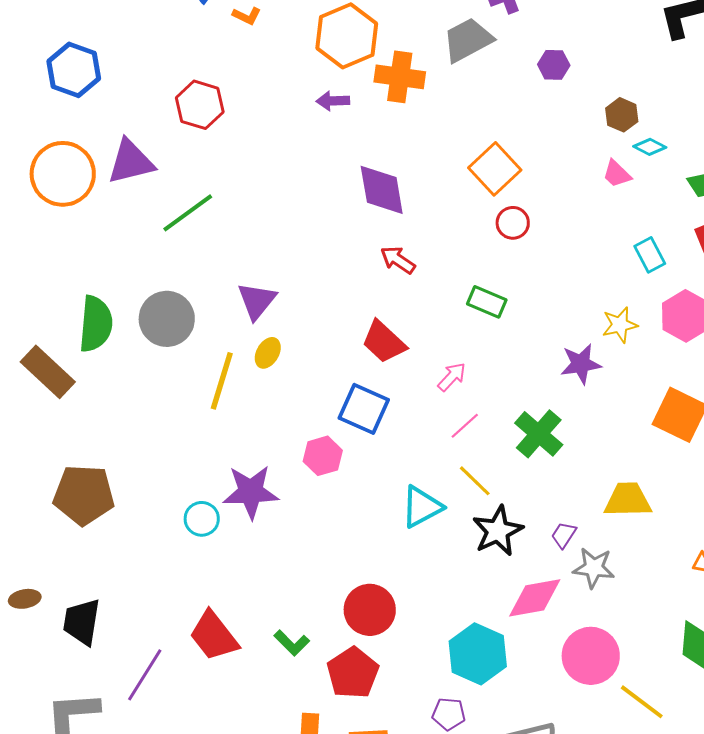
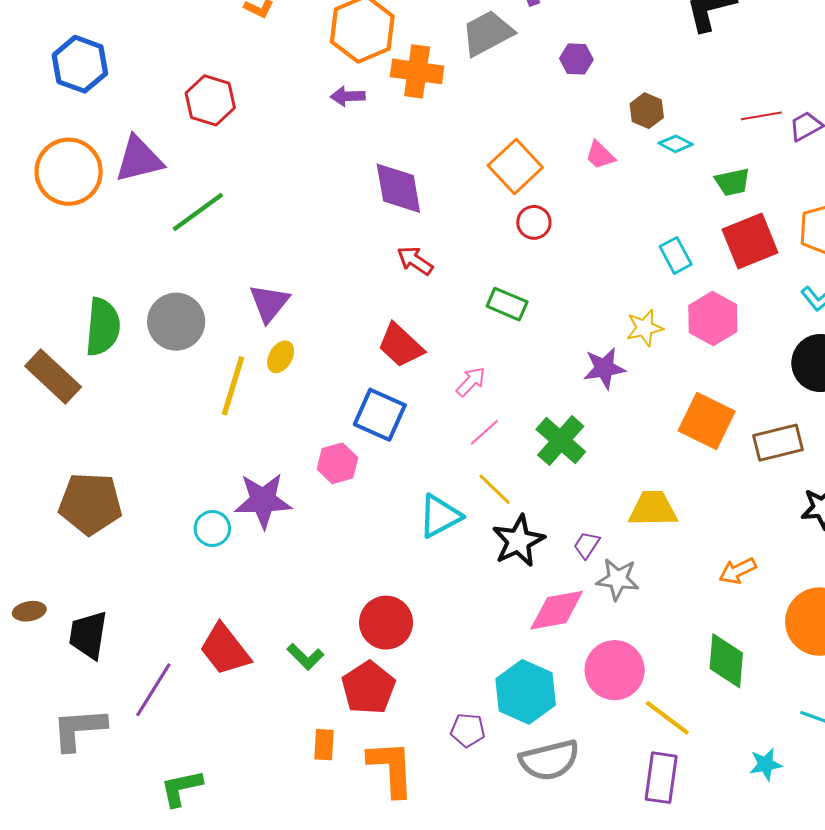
pink trapezoid: (617, 174) -> (600, 155), moved
cyan hexagon: (478, 654) -> (526, 692), moved

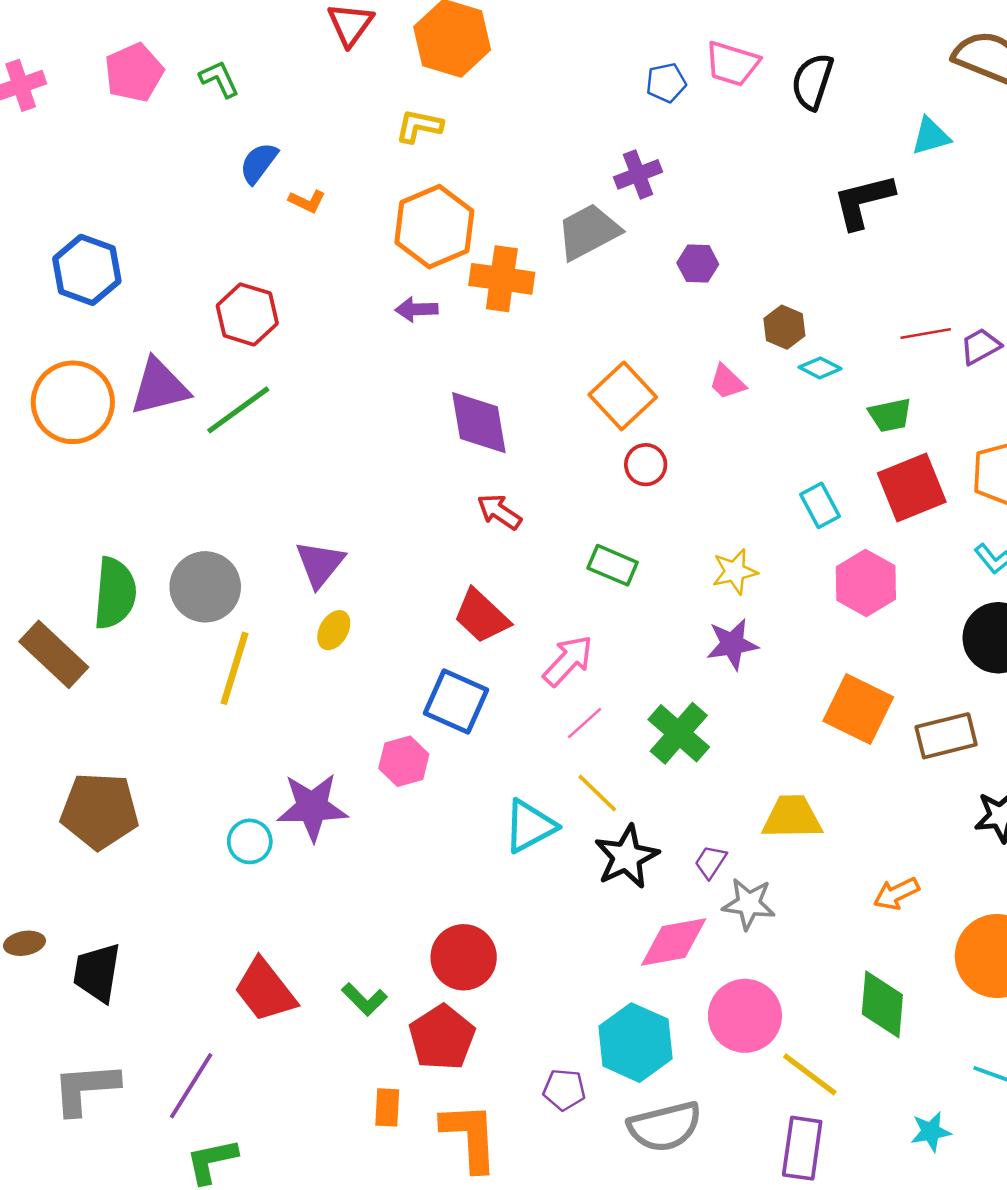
green line: (198, 212) -> (238, 410), moved
yellow star: (645, 328) -> (735, 572), moved
pink arrow: (471, 382) -> (568, 661), size x1.4
yellow line: (233, 386) -> (234, 668), moved
purple line: (153, 690) -> (191, 1086), moved

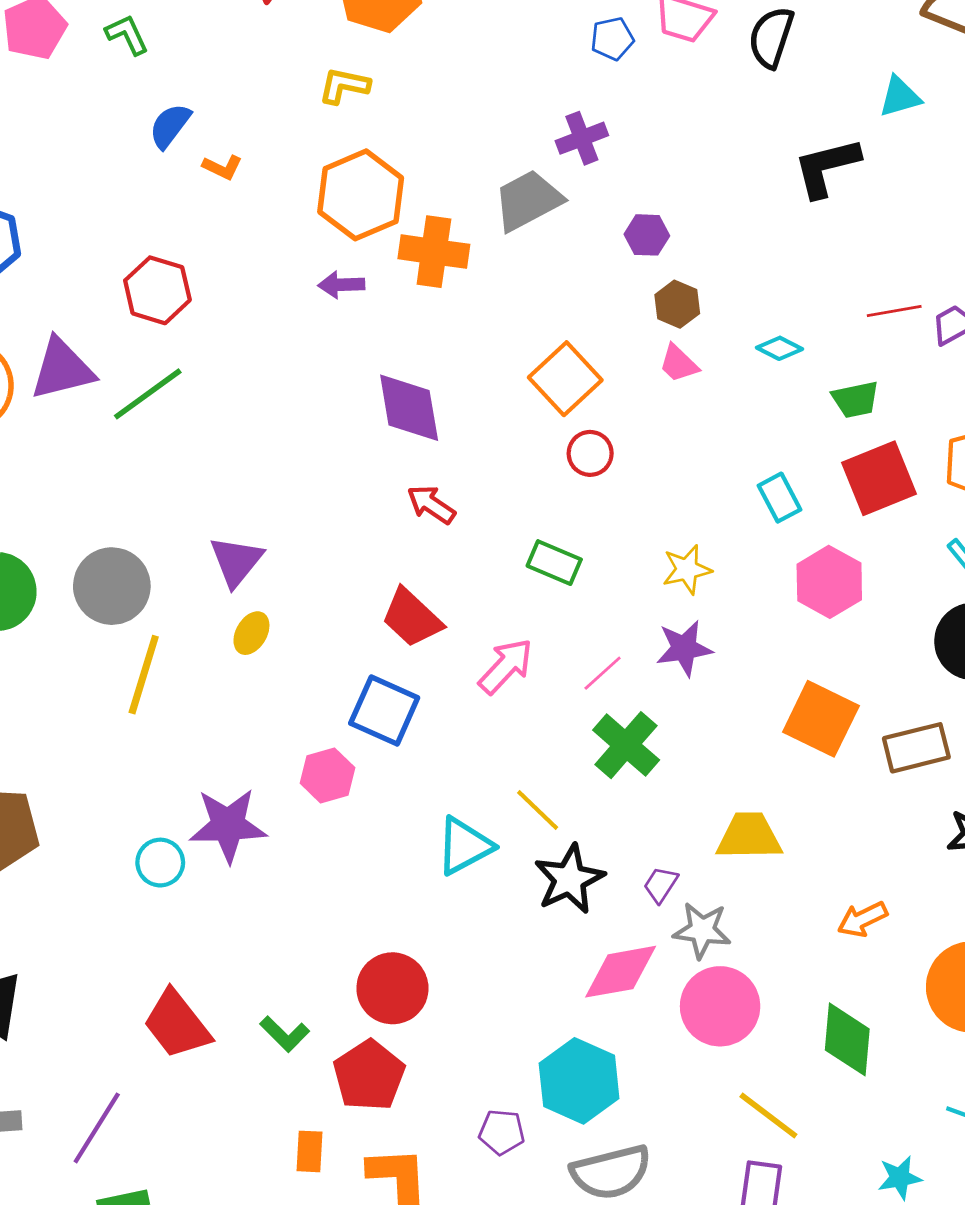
brown hexagon: (784, 327) -> (677, 304), moved
pink line: (585, 723) -> (603, 673), moved
pink circle: (745, 1016) -> (720, 1006), moved

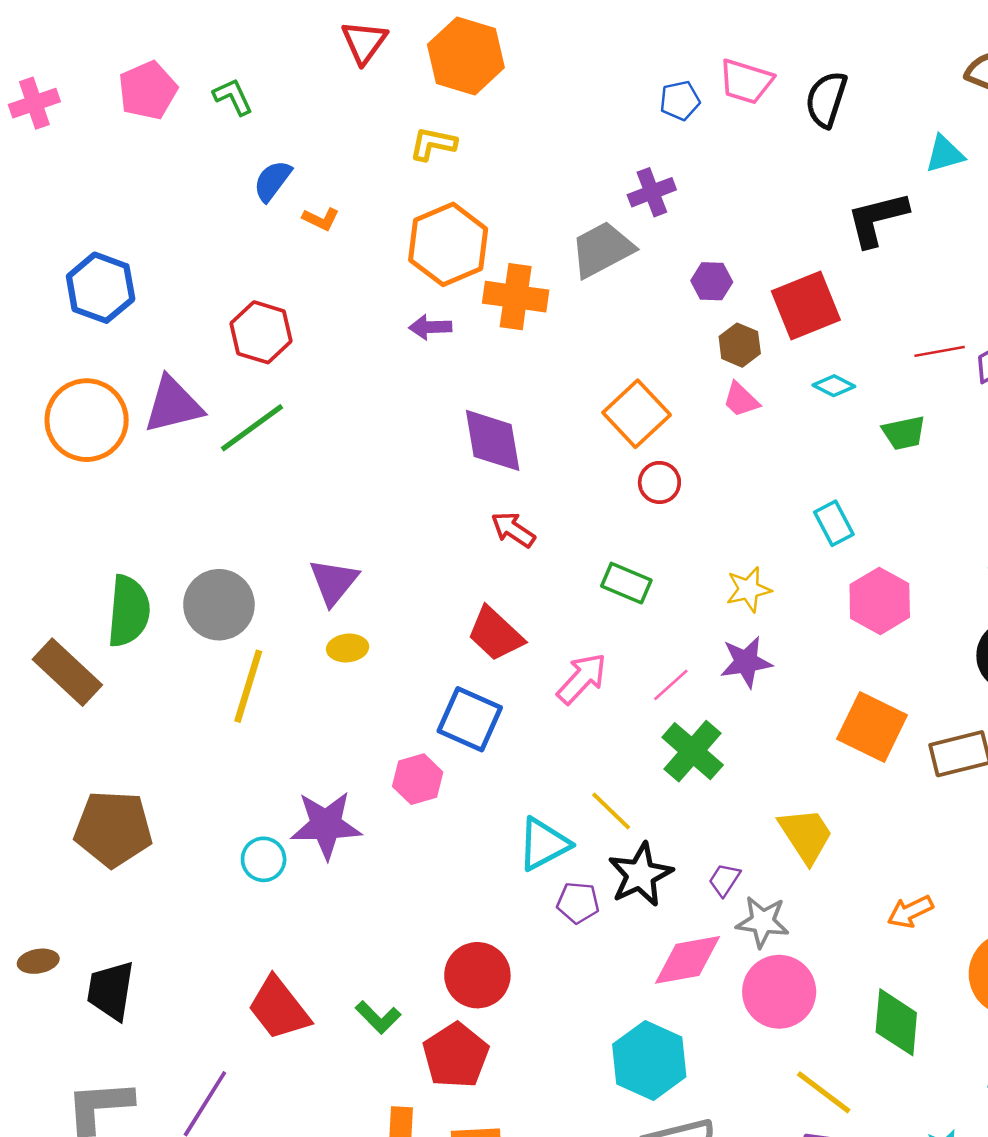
red square: (879, 478) -> (806, 306), moved
yellow ellipse: (251, 633) -> (348, 648), turned 54
yellow trapezoid: (749, 836) -> (806, 835), turned 58
purple pentagon: (502, 1132) -> (578, 903), moved

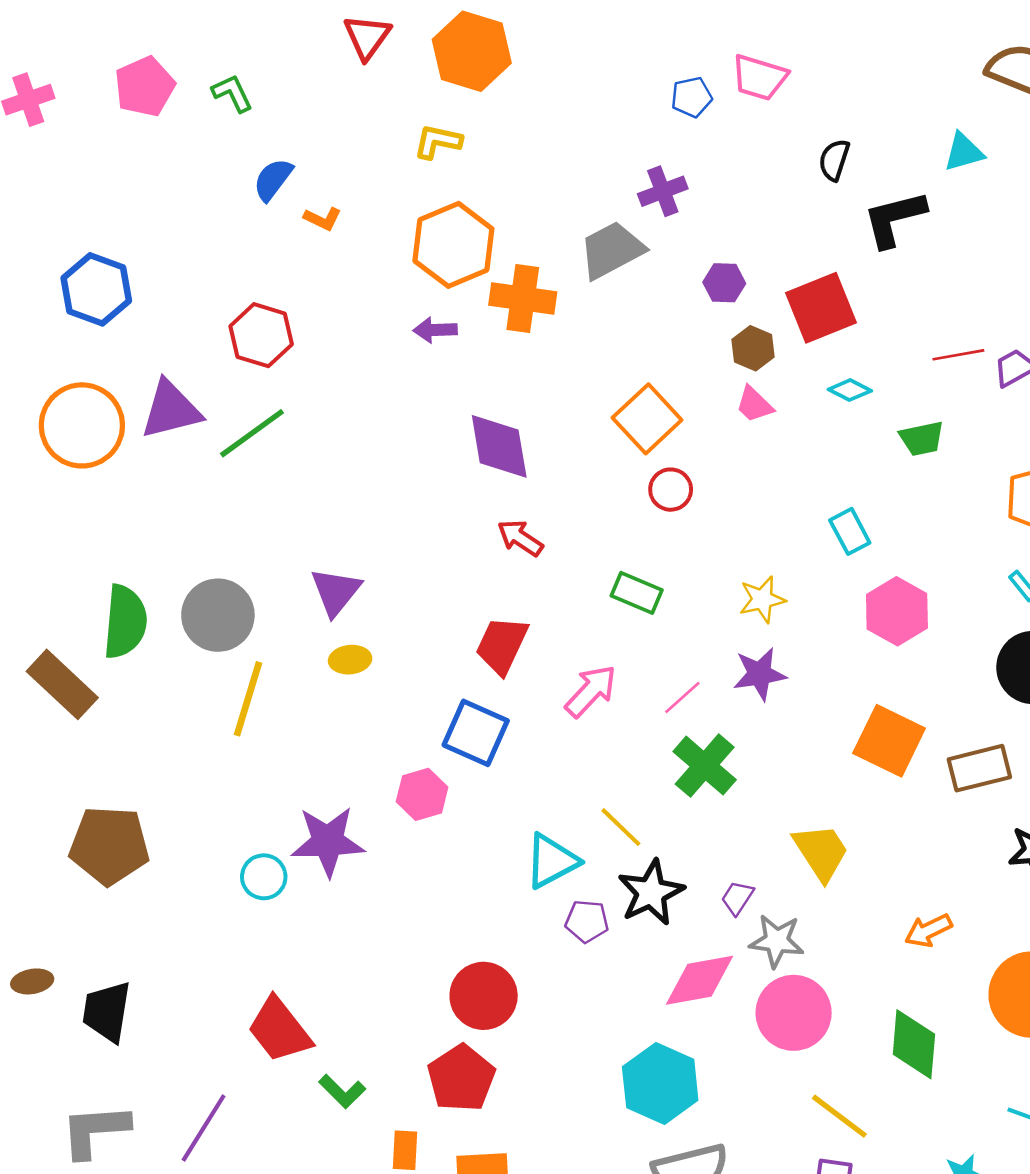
black semicircle: (826, 99) -> (834, 160), moved, size x0.7
red trapezoid: (495, 634) -> (502, 645), turned 72
green L-shape: (378, 1017) -> (342, 1091), moved

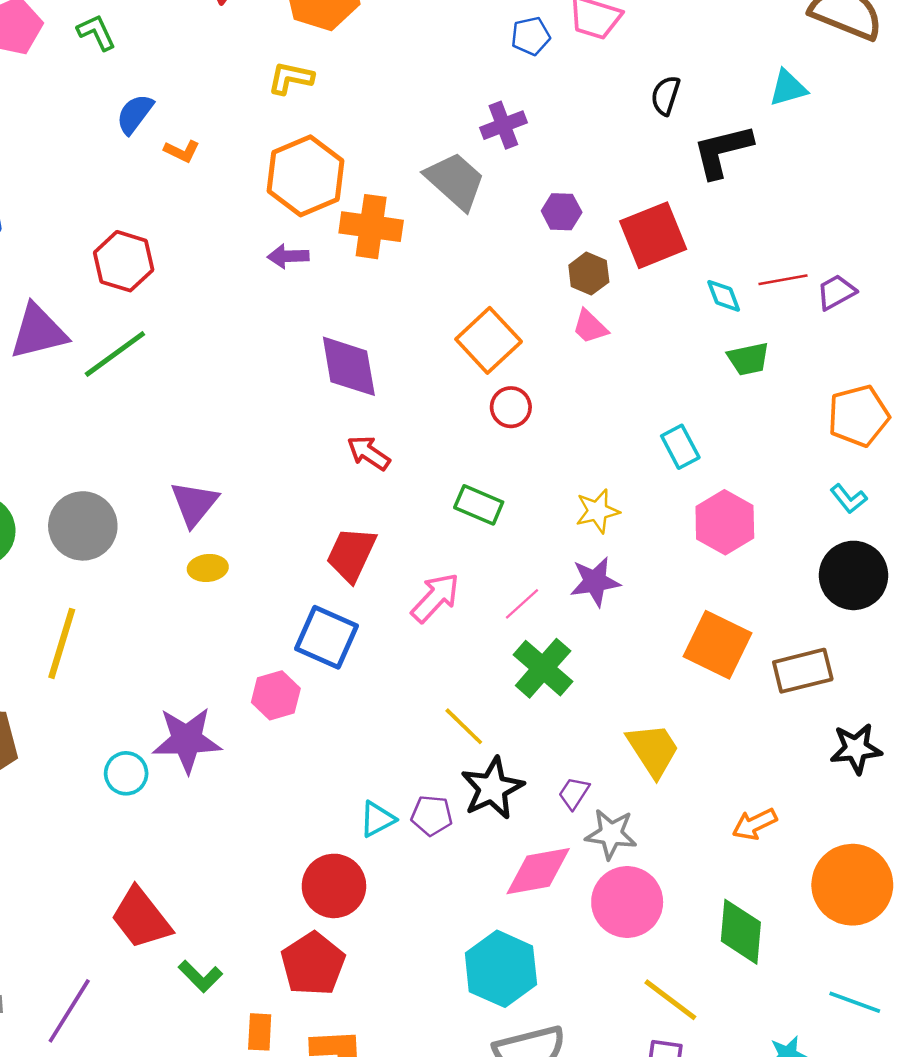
gray trapezoid: (612, 250) -> (455, 181), turned 70
cyan diamond: (850, 390) -> (724, 296), moved, turned 42
yellow line: (248, 699) -> (62, 643), moved
cyan triangle: (552, 861) -> (377, 819), moved, size x0.7

